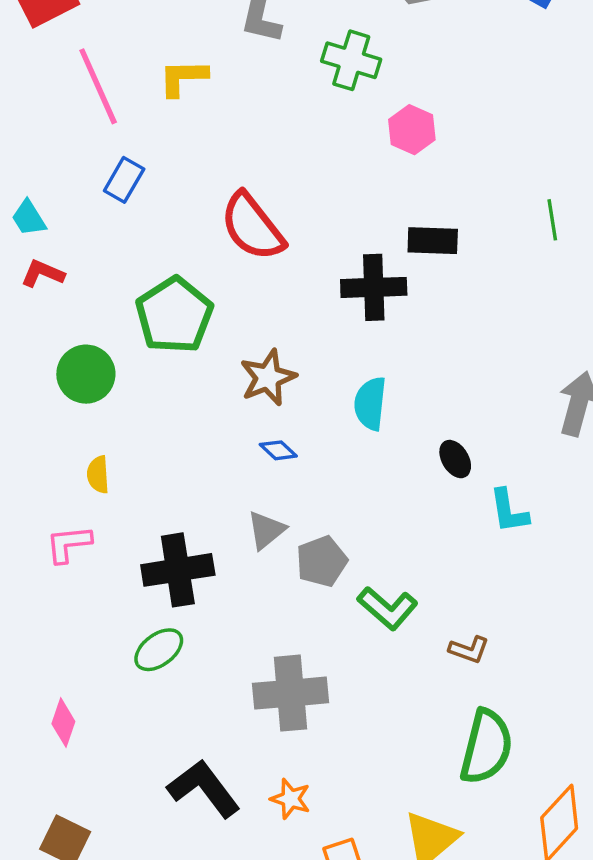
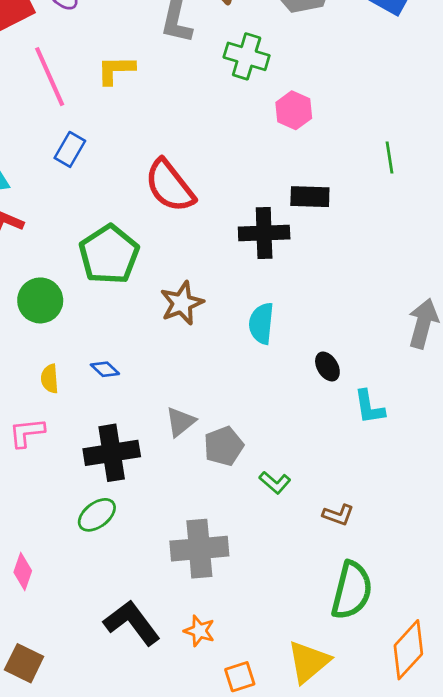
green line: (552, 220) -> (389, 158), moved
blue diamond: (278, 450) -> (105, 369), moved
green L-shape: (388, 608) -> (275, 483), size x0.7

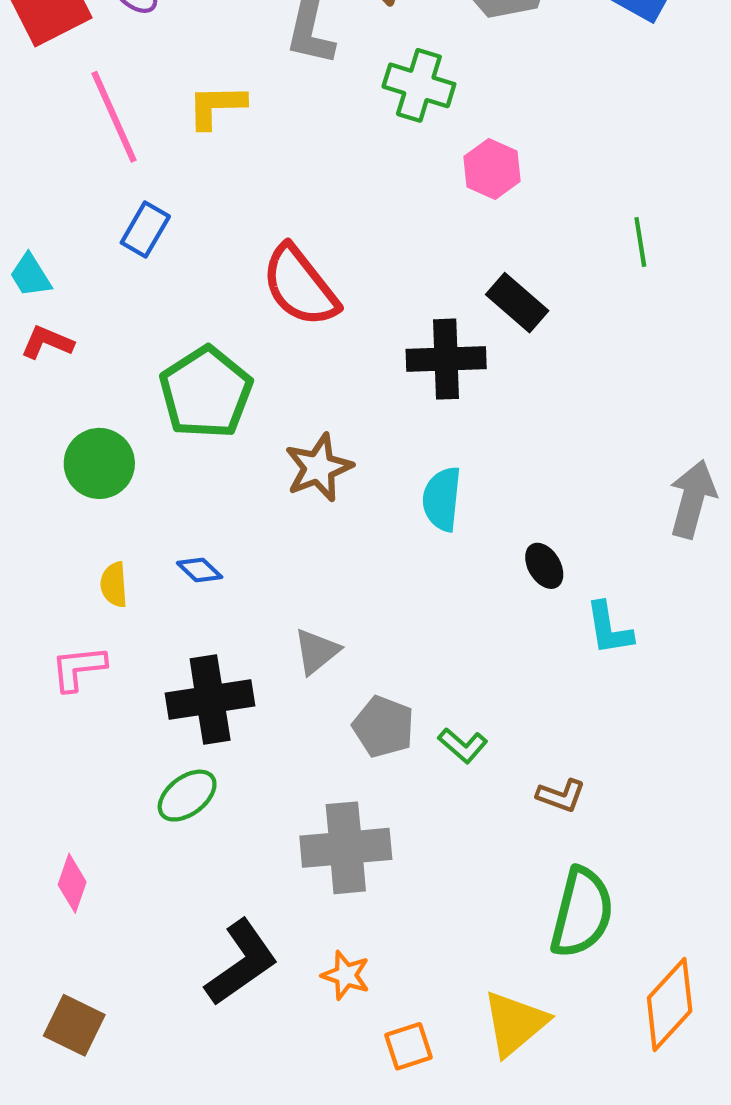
black rectangle: (310, 197) -> (517, 303), turned 39
gray pentagon: (224, 446) -> (383, 727), moved, turned -30
black L-shape: (132, 623) -> (241, 963), turned 92

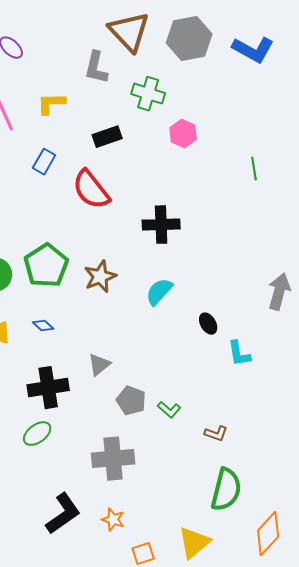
blue rectangle: (145, 230) -> (44, 162), moved
black rectangle: (517, 303) -> (107, 137), moved, turned -60
green pentagon: (206, 392) -> (46, 266), moved
cyan semicircle: (442, 499) -> (159, 292), turned 36

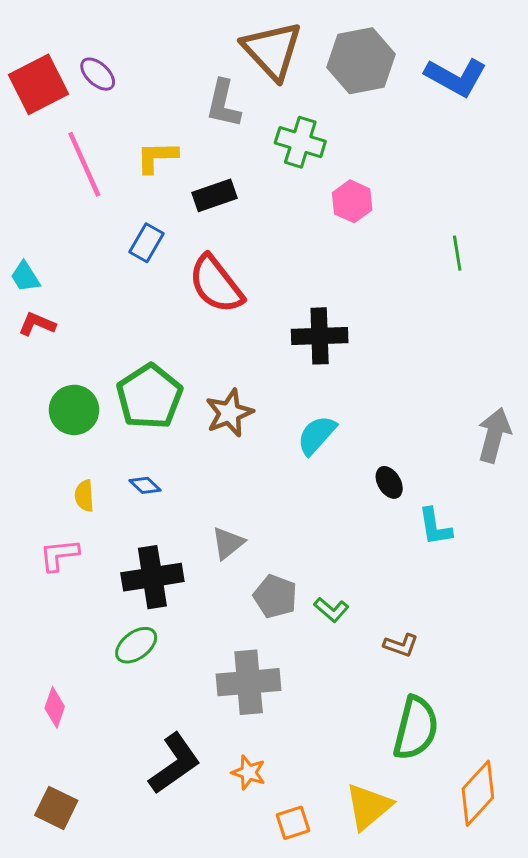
black rectangle: (107, 137) -> (215, 195), moved

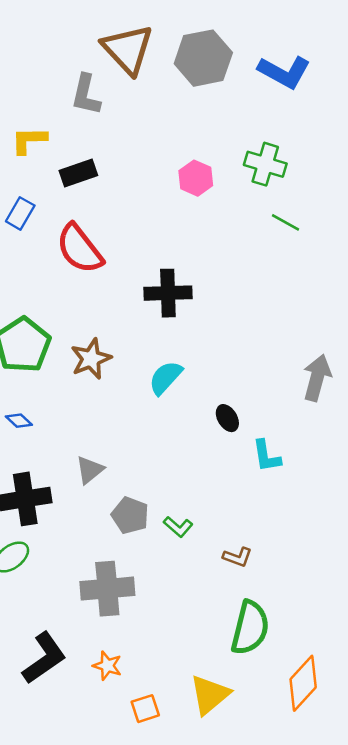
green cross: (300, 142) -> (265, 164), moved
green line: (457, 253) -> (285, 222), turned -52

